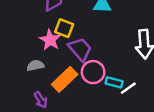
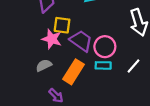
pink circle: (93, 72) -> (105, 47), moved
cyan rectangle: (114, 82) -> (103, 65), moved

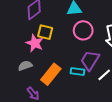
purple trapezoid: (81, 41) -> (90, 60), moved, turned -100
pink circle: (105, 47) -> (83, 30), moved

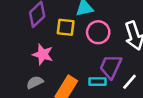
yellow square: (45, 32) -> (66, 27), moved

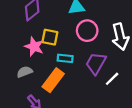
yellow square: (66, 27) -> (50, 37), moved
cyan rectangle: (97, 82) -> (65, 58), moved

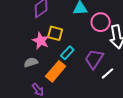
pink circle: (87, 31) -> (101, 22), moved
cyan rectangle: (65, 58) -> (67, 53), turned -56

